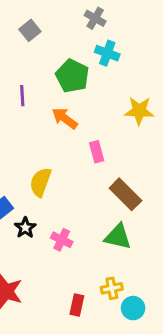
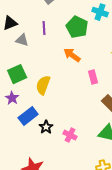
purple line: (22, 96) -> (44, 28), moved
yellow semicircle: (40, 182) -> (43, 85), moved

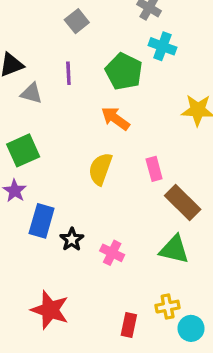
pink rectangle: (93, 77) -> (154, 169), moved
yellow semicircle: (43, 85) -> (100, 169), moved
blue rectangle: (28, 116) -> (42, 221), turned -36

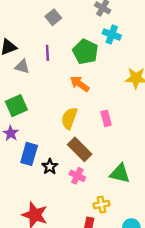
brown rectangle: (183, 202) -> (80, 149), moved
yellow cross: (168, 307) -> (101, 205), moved

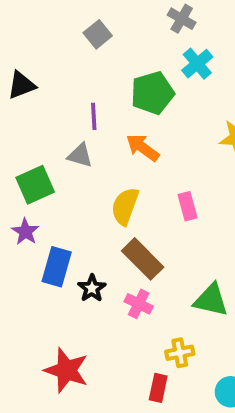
cyan cross: (112, 34) -> (197, 64), turned 30
green pentagon: (85, 52) -> (152, 93), turned 30
purple line: (47, 53) -> (94, 116), moved
gray triangle: (22, 67) -> (80, 155), moved

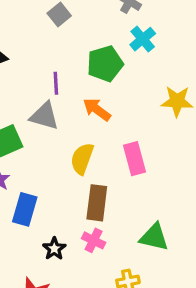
gray triangle: (80, 155) -> (44, 116), size x1.4
pink rectangle: (188, 206) -> (134, 159), size x1.4
brown rectangle: (143, 259) -> (97, 203), turned 52
black star: (92, 288) -> (54, 249), moved

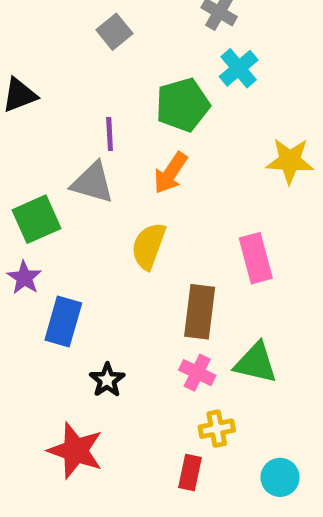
orange arrow: (97, 109) -> (170, 173), turned -92
pink rectangle: (134, 159) -> (256, 258), moved
brown rectangle: (97, 203) -> (200, 312), moved
pink cross: (94, 240) -> (197, 373), moved

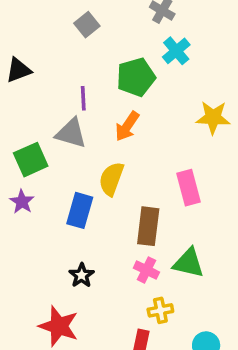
blue rectangle: (63, 322) -> (80, 210), moved

